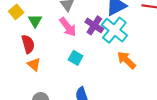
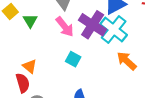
purple cross: (94, 25) -> (93, 25), size x1.4
red semicircle: (28, 44) -> (23, 83), moved

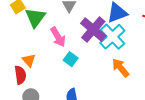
green triangle: (30, 21) -> (35, 18), size x1.5
pink arrow: (65, 27) -> (58, 37), moved

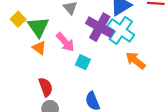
orange triangle: (29, 60) -> (39, 48), moved
red semicircle: (20, 75) -> (46, 87), moved

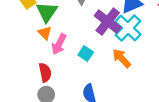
pink arrow: (65, 42) -> (59, 44), moved, turned 60
orange arrow: (136, 60) -> (122, 58), moved

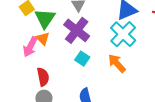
purple cross: (108, 22) -> (77, 30), moved
pink arrow: (59, 44) -> (30, 47), moved

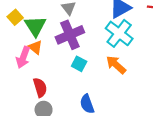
purple cross: (77, 30) -> (70, 35), turned 35

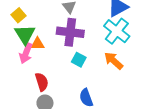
green triangle: (35, 26) -> (25, 34), moved
purple cross: (70, 35) -> (70, 32), turned 30
orange triangle: (35, 47) -> (38, 44), turned -40

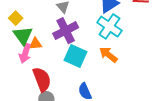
purple cross: (70, 32) -> (66, 31), turned -30
cyan square: (79, 60) -> (75, 56), size x1.6
red semicircle: (42, 82) -> (42, 79), size x1.4

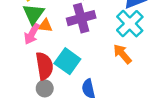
cyan square: (75, 56) -> (67, 61), moved

